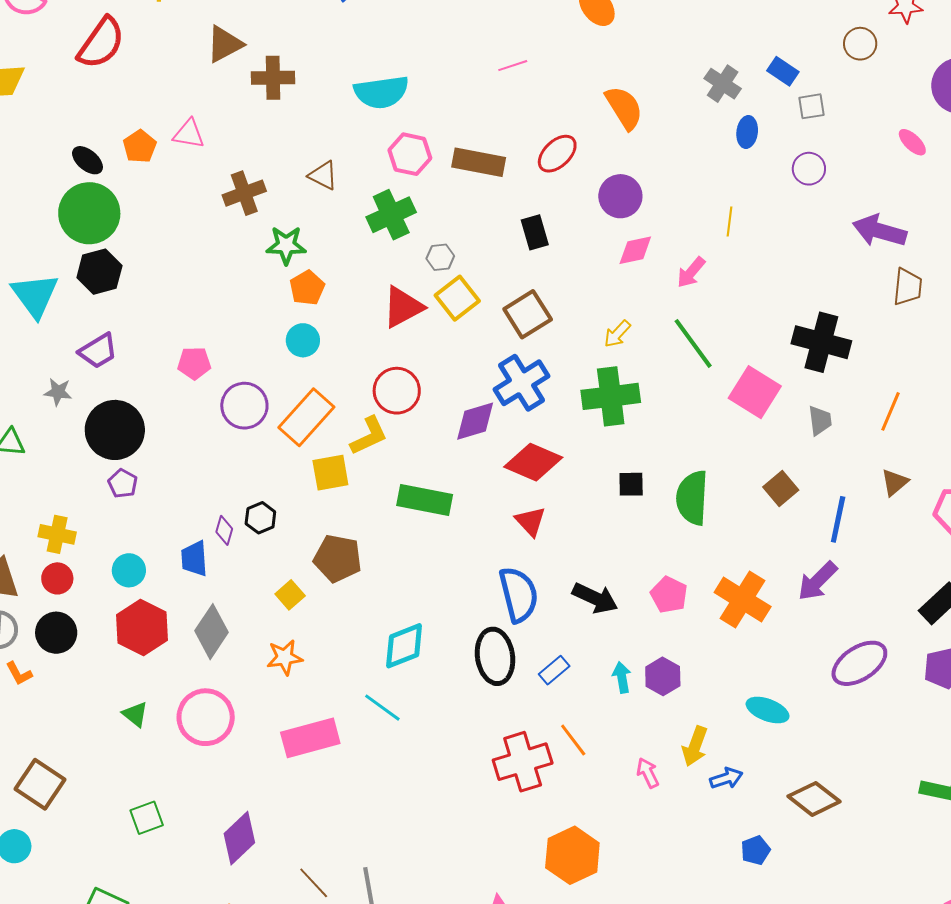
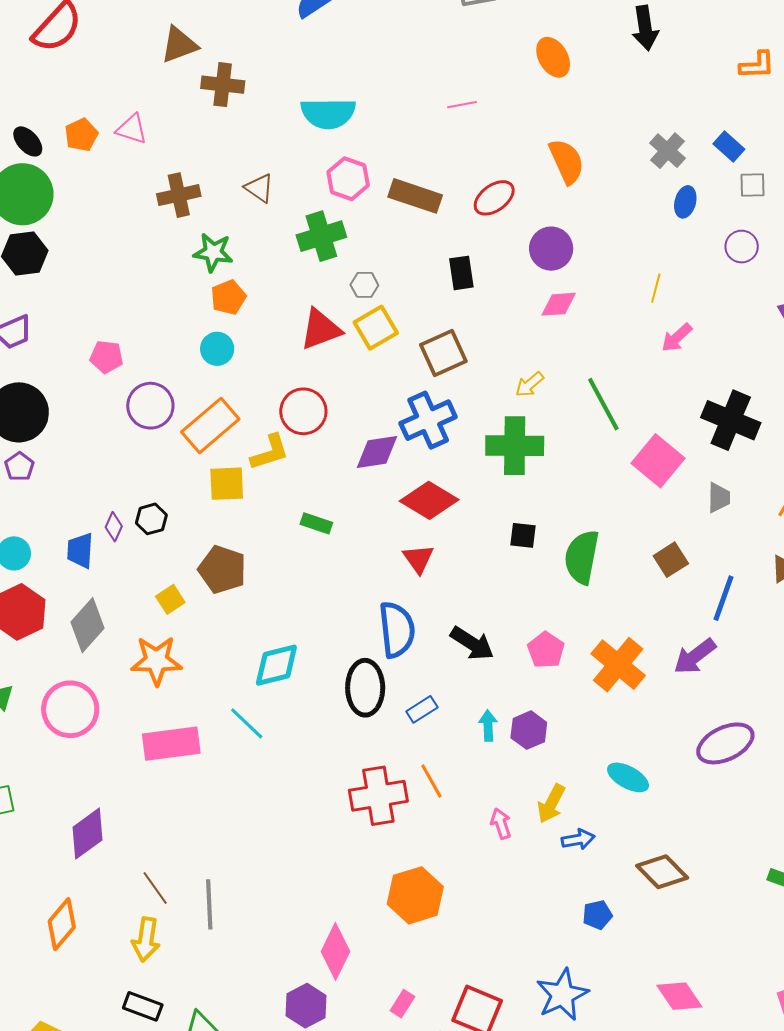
pink arrow: (691, 272) -> (677, 338), moved
green rectangle: (425, 500) -> (316, 523), size x0.6
orange star: (285, 657) -> (156, 661), size x1.4

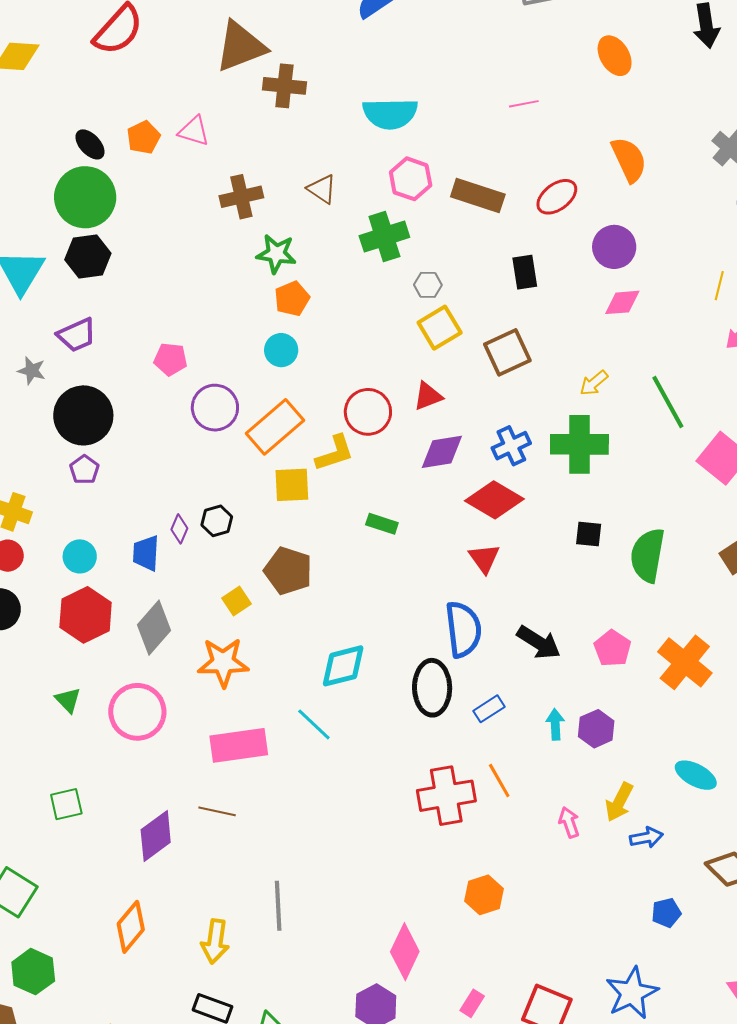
brown triangle: (179, 45) -> (241, 46), size x1.4
red triangle: (321, 329) -> (428, 396), moved, size x0.7
blue cross: (428, 420) -> (511, 446), moved, size x0.7
brown line: (155, 888) -> (217, 811), moved, turned -42
orange hexagon: (415, 895) -> (484, 895), size x0.7

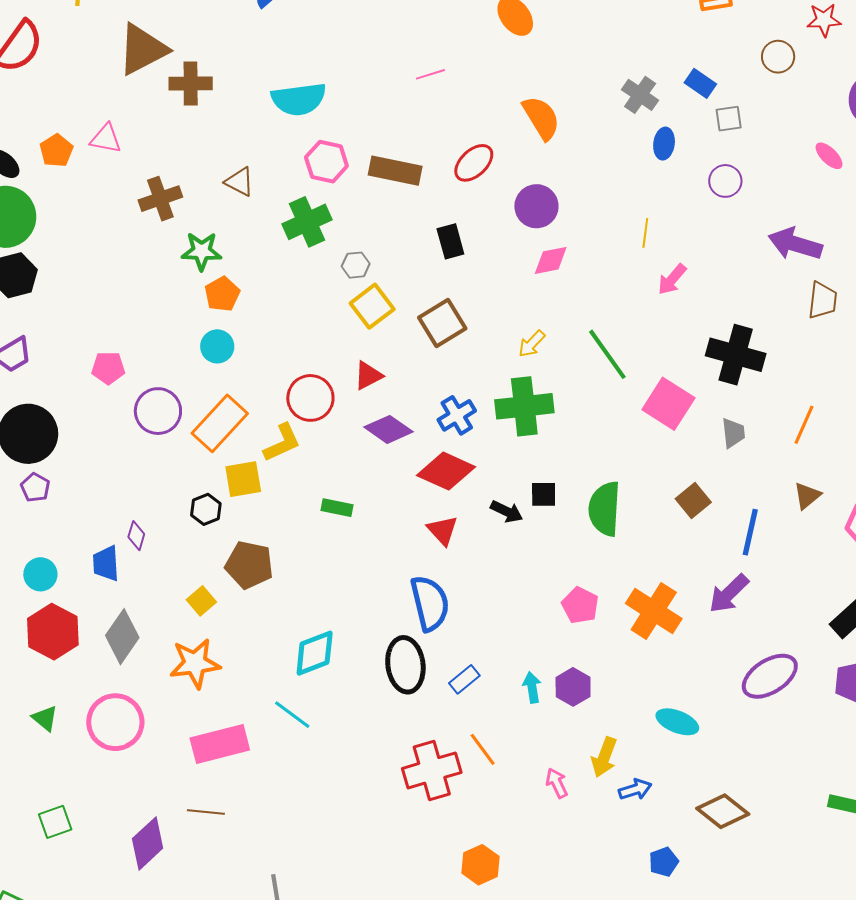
purple diamond: (442, 452) -> (388, 429), turned 51
black hexagon: (217, 521) -> (206, 509), moved
black arrow: (539, 642) -> (507, 512), moved, size x0.7

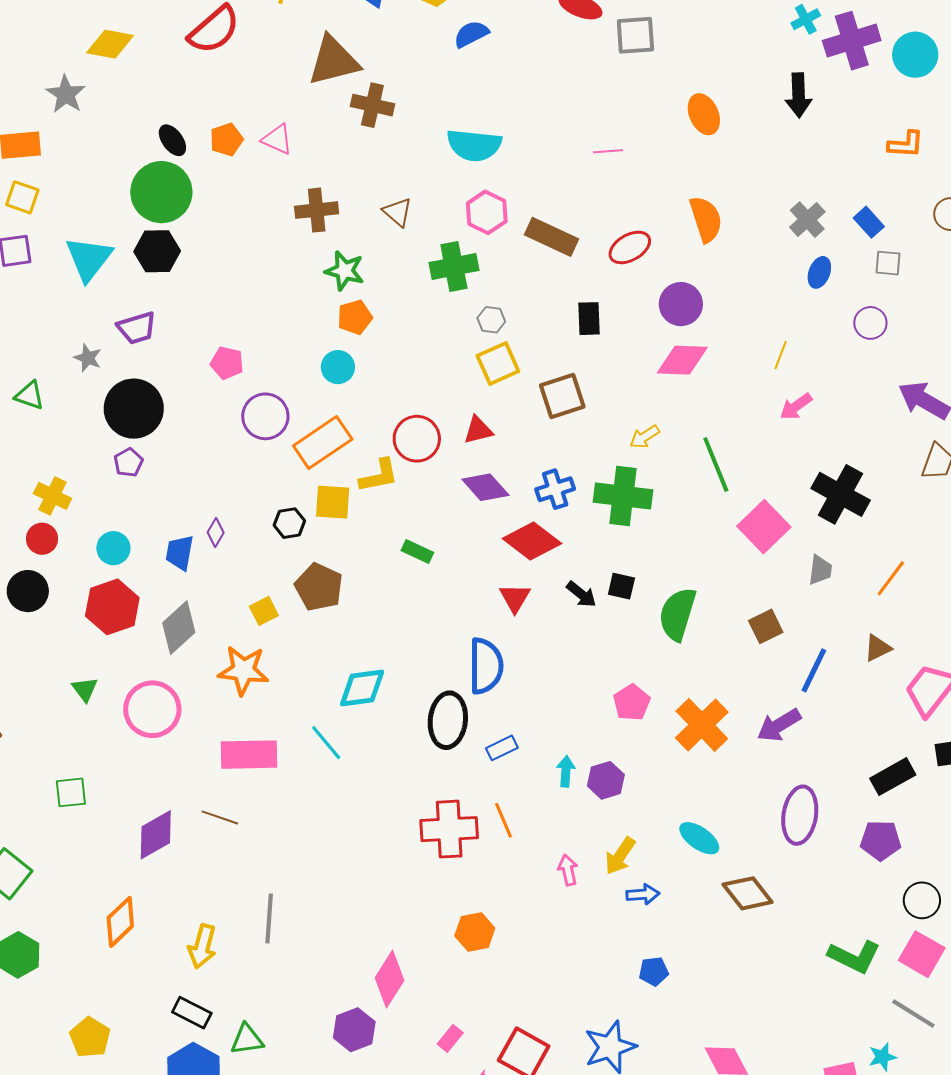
pink diamond: (551, 260) -> (682, 360), size x1.4
purple ellipse: (770, 676) -> (800, 815), turned -62
brown diamond: (723, 811) -> (748, 893), moved

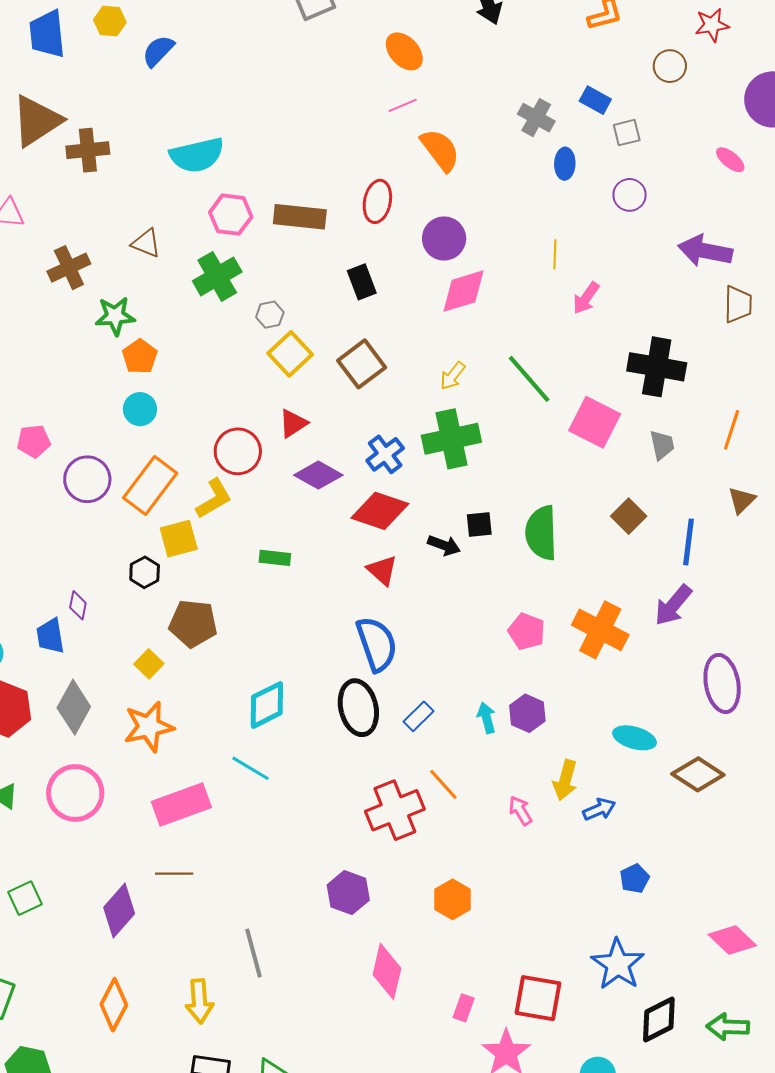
pink line: (608, 151) -> (403, 105), moved
red ellipse: (630, 247) -> (377, 201), turned -30
purple hexagon: (354, 1030) -> (348, 893), moved

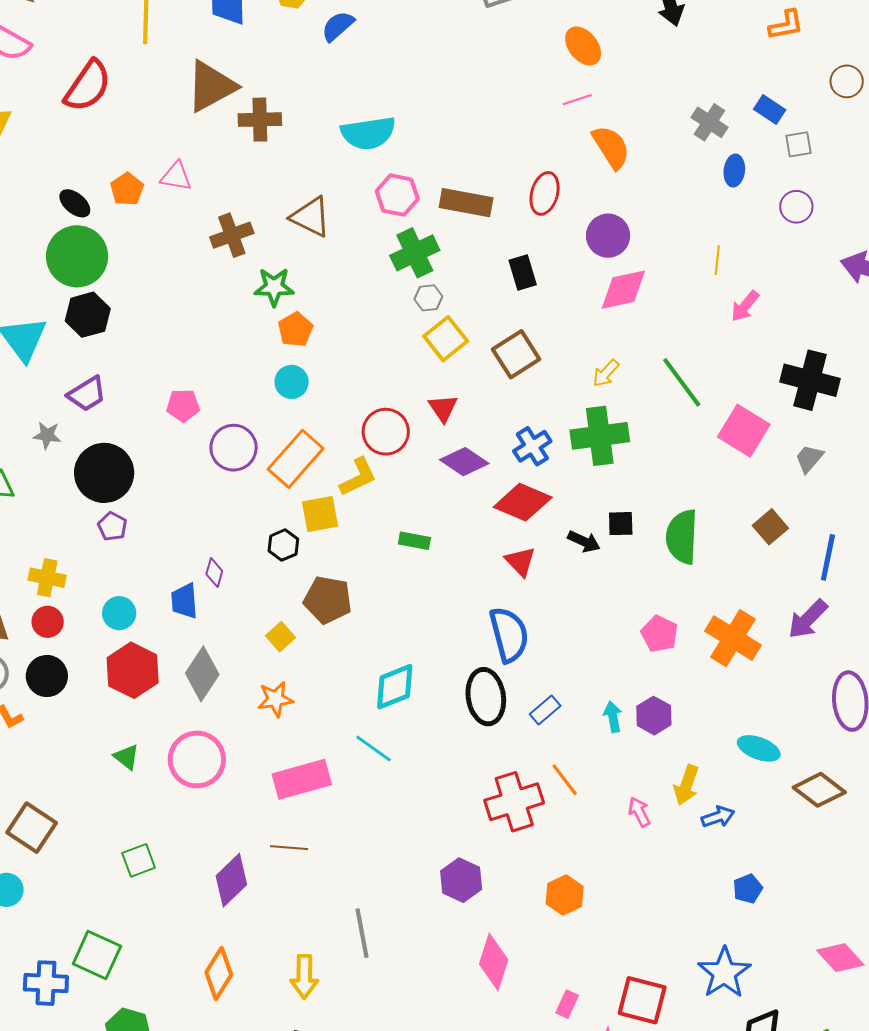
brown triangle: (146, 243) -> (311, 217), size x1.4
green cross: (217, 276) -> (415, 253), moved
red triangle: (293, 423) -> (443, 408), turned -36
gray trapezoid: (662, 445) -> (809, 459), turned -132
orange star: (149, 727) -> (275, 699), size x0.7

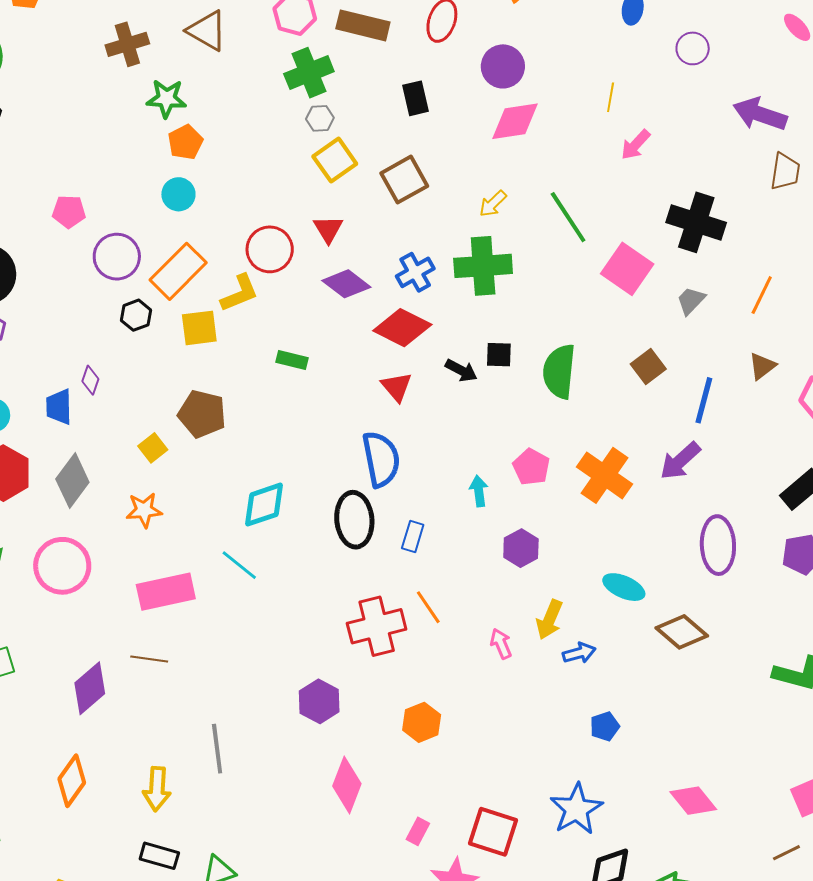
black hexagon: (283, 545) -> (136, 315), moved
blue rectangle: (545, 710) -> (413, 536), turned -36
cyan arrow: (613, 717) -> (479, 491), moved

